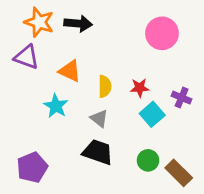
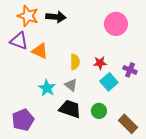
orange triangle: (70, 71) -> (40, 51), moved
cyan star: (56, 106) -> (47, 88), moved
green circle: (148, 160) -> (99, 111), moved

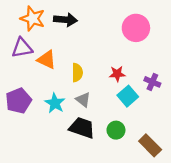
purple triangle: (19, 41) -> (22, 48), turned -30
yellow semicircle: (75, 62) -> (77, 73), moved
purple pentagon: (23, 120) -> (18, 101), moved

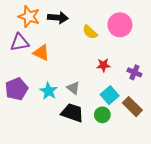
yellow semicircle: (77, 73) -> (90, 32), moved, turned 133
cyan square: (128, 96) -> (110, 95), moved
brown rectangle: (150, 145) -> (132, 107), moved

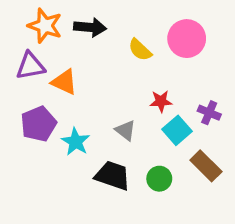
gray triangle: (73, 88) -> (125, 130), moved
purple pentagon: (16, 89) -> (39, 124), moved
cyan square: (110, 95) -> (177, 130), moved

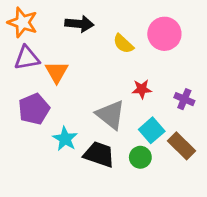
orange star: (45, 26) -> (23, 22), moved
orange triangle: (64, 82) -> (57, 72), turned 35
gray triangle: (125, 130) -> (111, 115), size x1.6
cyan square: (177, 130) -> (152, 130), moved
cyan star: (76, 142) -> (65, 139), moved

